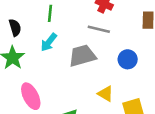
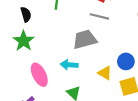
cyan arrow: (49, 42) -> (69, 65), moved, turned 56
blue circle: (128, 59) -> (126, 61), moved

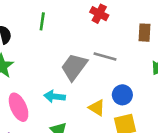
gray line: (99, 16) -> (105, 56), moved
gray trapezoid: (85, 39) -> (74, 67), turned -40

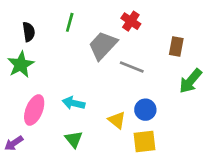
gray trapezoid: (74, 67) -> (103, 45), moved
pink ellipse: (19, 107) -> (34, 110), turned 40

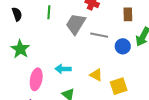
black semicircle: (29, 32) -> (17, 14), moved
blue circle: (145, 110) -> (123, 46), moved

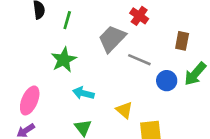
green line: (49, 12) -> (67, 20), moved
green star: (20, 49) -> (64, 60), moved
pink ellipse: (36, 79) -> (30, 100), moved

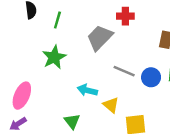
red cross: (139, 16) -> (125, 16), turned -35
gray line: (139, 60) -> (124, 71), moved
cyan arrow: (83, 93) -> (87, 90), moved

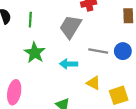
cyan arrow: (87, 90) -> (69, 64), moved

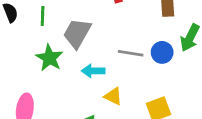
gray trapezoid: (70, 27) -> (77, 33), moved
yellow triangle: (93, 83) -> (113, 96), moved

